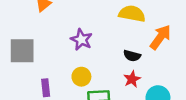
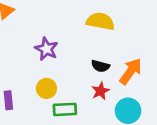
orange arrow: (160, 37) -> (131, 71), moved

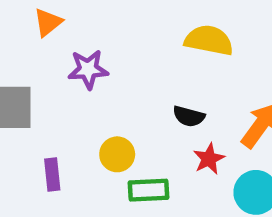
purple star: (46, 49) -> (88, 69), moved, turned -30
black semicircle: (100, 66) -> (189, 116), moved

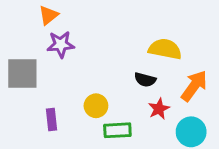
yellow semicircle: (209, 40) -> (165, 49), moved
purple star: (88, 69) -> (61, 44), moved

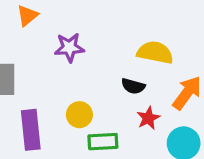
purple star: (61, 44) -> (69, 47), moved
purple rectangle: (51, 120) -> (31, 130), size x1.6

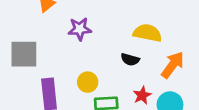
red star: (148, 118) -> (142, 95), moved

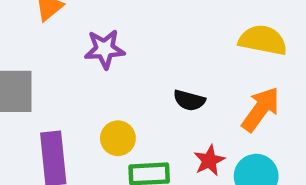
yellow semicircle: (147, 33) -> (263, 40), moved

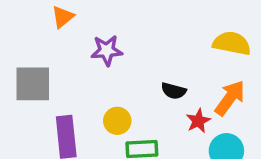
red star: (209, 161) -> (198, 121), moved

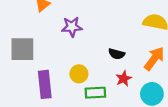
red star: (198, 121) -> (124, 79), moved

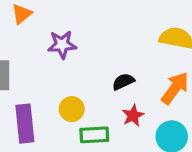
black semicircle: (117, 54) -> (123, 82), turned 140

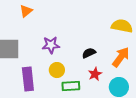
purple star: (62, 45) -> (51, 45), moved

